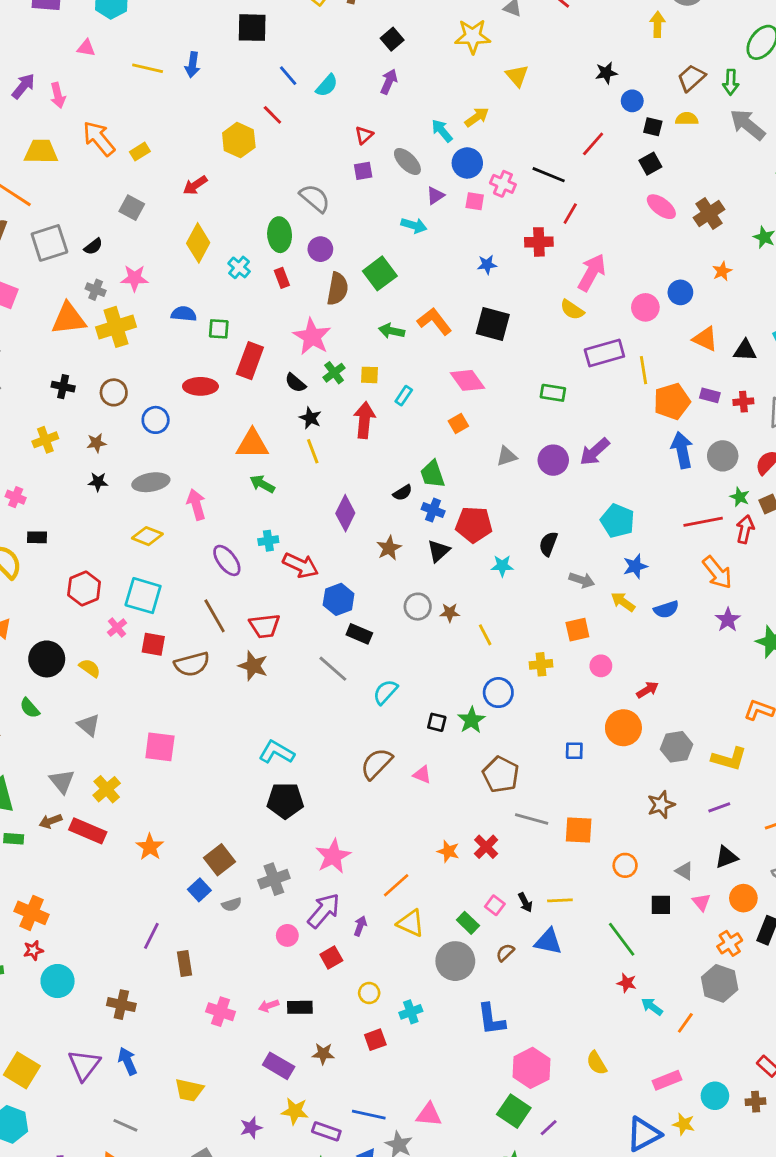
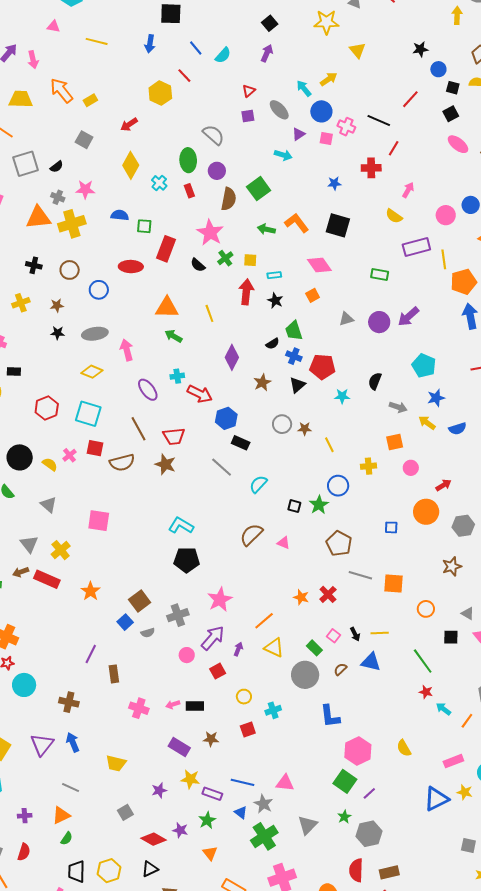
blue arrow: (192, 65) -> (150, 44), moved
pink arrow: (592, 272) -> (408, 190), size x0.6
cyan rectangle: (404, 396) -> (274, 275), turned 48
black star: (310, 418) -> (275, 301), moved
pink cross: (117, 628) -> (70, 455), moved

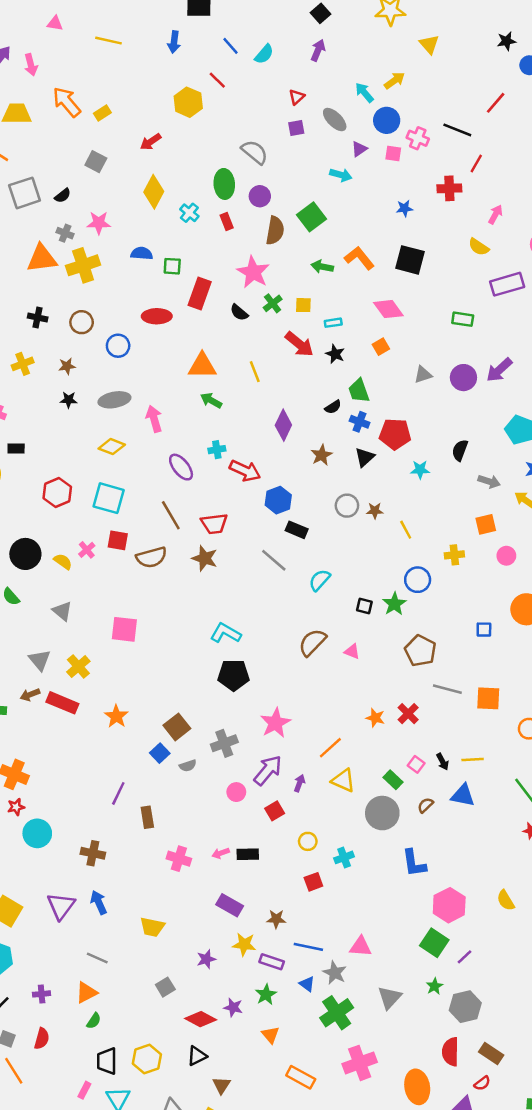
red arrow: (246, 292) -> (299, 344), turned 125
brown star: (211, 739) -> (276, 919), moved
brown rectangle: (389, 872) -> (491, 1053), turned 48

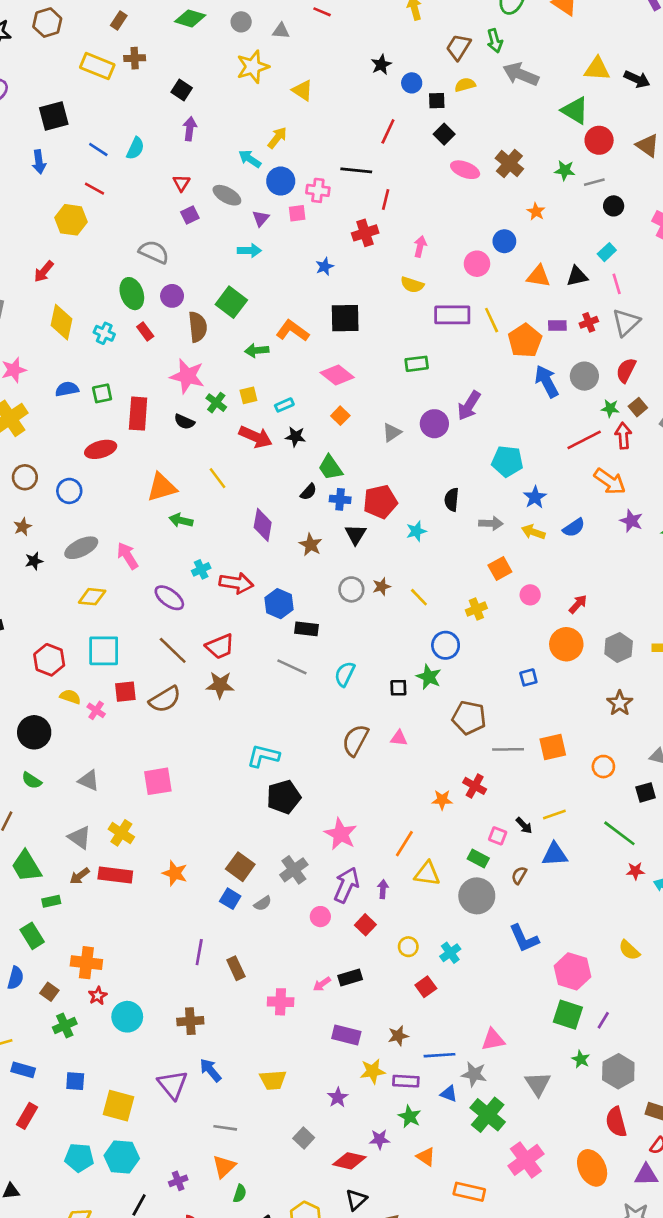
purple rectangle: (507, 284) -> (452, 315), turned 32
yellow semicircle: (63, 561) -> (70, 697), moved

